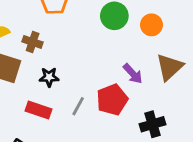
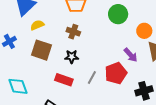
orange circle: (151, 25) -> (144, 31), moved
brown cross: (33, 42) -> (73, 32), moved

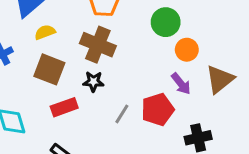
orange circle: (144, 31) -> (187, 50), moved
brown cross: (73, 32) -> (98, 45), size x1.6
red rectangle: (64, 80) -> (64, 107), moved, turned -42

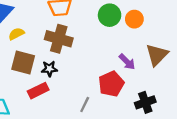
orange circle: (187, 50) -> (134, 19), moved
black star: (93, 82) -> (49, 69), moved
gray line: (122, 114) -> (85, 105), moved

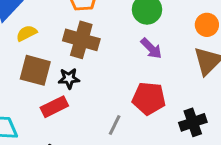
orange circle: (134, 19) -> (207, 25), moved
purple arrow: (127, 62) -> (151, 48), moved
red pentagon: (111, 84) -> (149, 98), turned 30

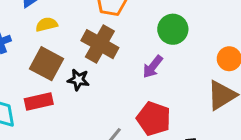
purple arrow: (151, 48) -> (153, 67), moved, turned 70
red rectangle: (54, 107) -> (39, 102), moved

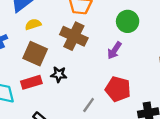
black star: (78, 80) -> (59, 74), moved

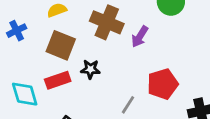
purple arrow: (114, 50) -> (140, 37), moved
red pentagon: (118, 89) -> (163, 84), turned -30

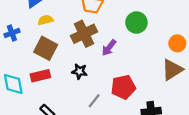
brown cross: (107, 22) -> (84, 34), turned 35
black star: (90, 69) -> (79, 71), moved

